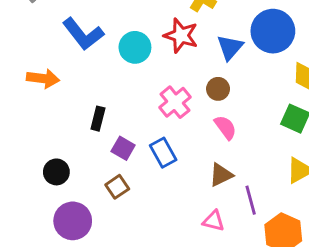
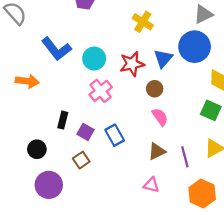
red star: (181, 35) -> (132, 64), moved, turned -30
pink cross: (175, 102) -> (101, 91), moved
black rectangle: (98, 119) -> (63, 120), moved
purple line: (251, 200) -> (185, 157), moved

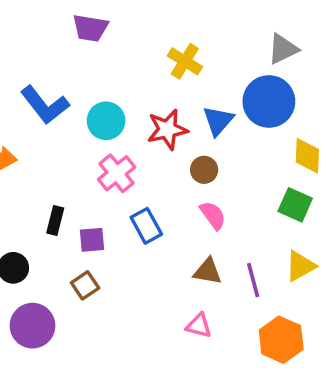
purple square: (85, 132) -> (92, 240), turned -35
blue rectangle: (115, 135) -> (146, 226), moved
brown triangle: (157, 151) -> (208, 271), turned 36

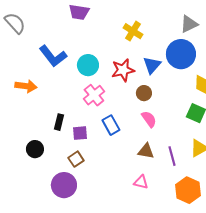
purple circle: (32, 326) -> (64, 185), moved

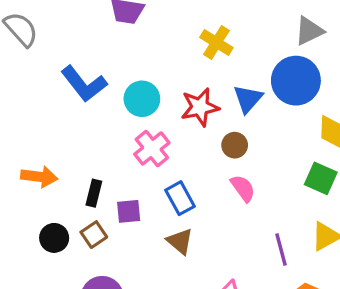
orange arrow: (26, 86) -> (39, 177), moved
brown triangle: (146, 151) -> (180, 241), moved, turned 30
brown square: (76, 159) -> (94, 235), moved

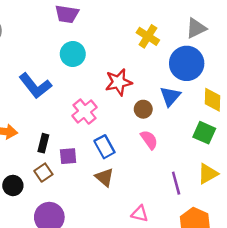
yellow cross: (216, 42) -> (148, 36), moved
blue L-shape: (84, 84) -> (35, 86), moved
cyan circle: (142, 99) -> (73, 54), moved
blue triangle: (248, 99) -> (170, 96), moved
black circle: (54, 238) -> (13, 185), moved

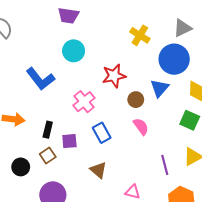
brown triangle: (104, 177) -> (98, 170), moved

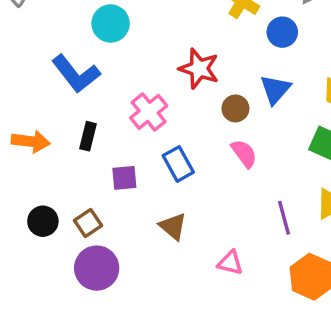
cyan circle: (74, 51) -> (111, 23), moved
blue circle: (174, 59) -> (282, 32), moved, size x0.6
red star: (114, 76) -> (199, 69), turned 30
black rectangle: (48, 130) -> (88, 136), moved
brown square: (48, 156) -> (88, 223), moved

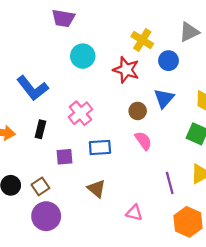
cyan circle: (111, 23) -> (83, 56), moved
red star: (199, 69) -> (126, 70), moved
blue rectangle: (178, 164) -> (100, 148), turned -65

